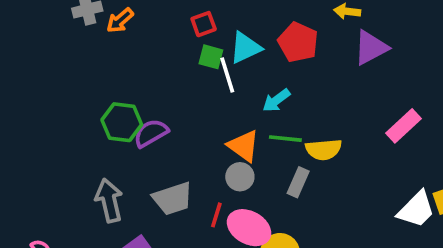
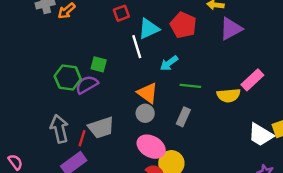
green square: (211, 57) -> (99, 64), moved
green line: (285, 139) -> (190, 86), moved
yellow semicircle: (324, 149) -> (229, 95), moved
white trapezoid: (416, 209) -> (261, 135), turned 76
red line: (216, 215) -> (82, 138), moved

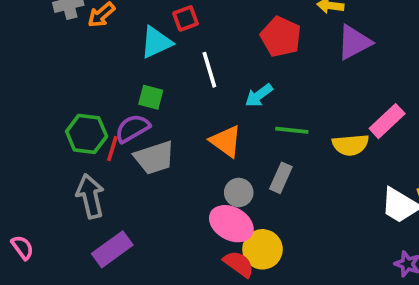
cyan triangle: (149, 29) -> (156, 42), moved
green hexagon: (68, 78) -> (87, 134), moved
gray circle: (145, 113) -> (239, 193), moved
gray trapezoid: (101, 128) -> (154, 158), moved
red line: (82, 138) -> (112, 149), moved

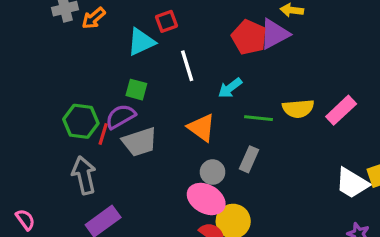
purple triangle: (354, 42) -> (274, 34), moved
yellow semicircle: (350, 145) -> (298, 109), moved

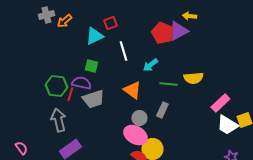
pink rectangle: (341, 110) -> (220, 103), moved
purple semicircle: (120, 117) -> (81, 83), turned 42

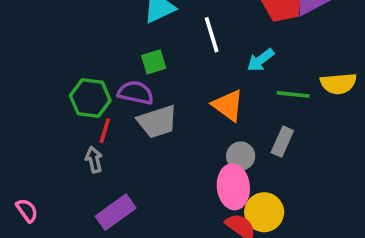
green square: (91, 66) -> (154, 62), turned -32
red line: (70, 94) -> (105, 131), moved
gray arrow: (58, 120) -> (94, 160), size x0.6
pink ellipse: (135, 135) -> (233, 187), turned 55

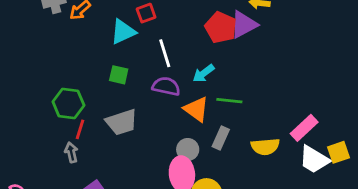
green square: (154, 62) -> (119, 75), turned 30
yellow semicircle: (338, 84) -> (265, 147), moved
purple semicircle: (136, 93) -> (166, 86), moved
orange triangle: (228, 105) -> (196, 109), moved

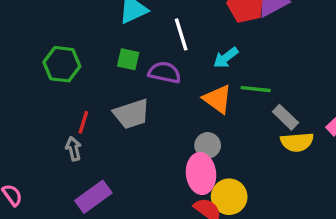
purple semicircle: (166, 86) -> (165, 73), moved
green hexagon: (68, 104) -> (62, 64), moved
gray rectangle: (221, 138) -> (285, 117), moved, turned -70

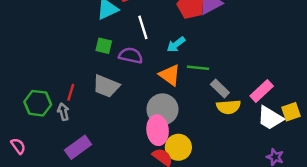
green hexagon: (62, 64) -> (38, 103), moved
gray trapezoid: (131, 114) -> (106, 86), turned 40
gray circle: (208, 145) -> (162, 109), size x1.6

